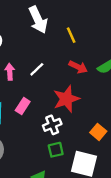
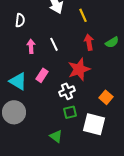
red arrow: (78, 67) -> (89, 42), turned -126
white line: (37, 69) -> (54, 44), turned -72

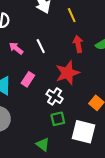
pink arrow: (31, 46) -> (16, 48), turned -48
white cross: (67, 91) -> (55, 96), turned -35

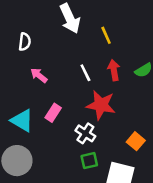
white line: (41, 46) -> (85, 73), moved
red star: (67, 73) -> (101, 105), turned 30

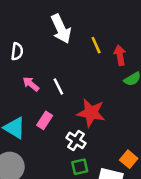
red arrow: (114, 70) -> (120, 55), moved
white line: (85, 73) -> (58, 87), moved
orange square: (136, 141) -> (129, 159), moved

